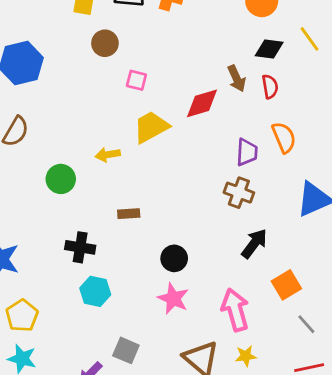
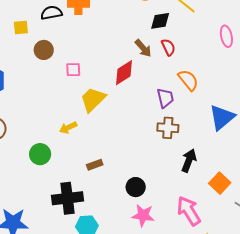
black cross: (80, 247) -> (67, 198), size x1.4

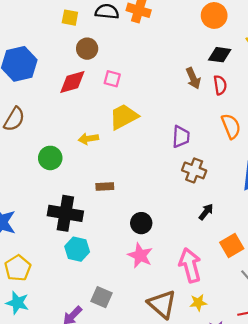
red diamond: (124, 73) -> (72, 82), moved
purple trapezoid: (165, 98) -> (181, 137), moved
black arrow: (189, 161) -> (206, 212), size x0.7

